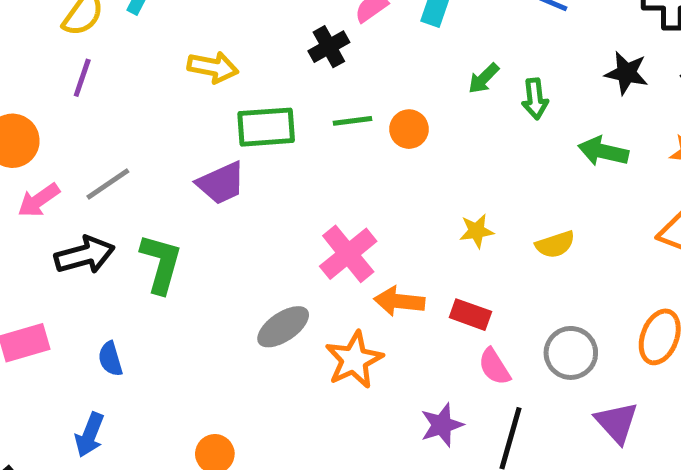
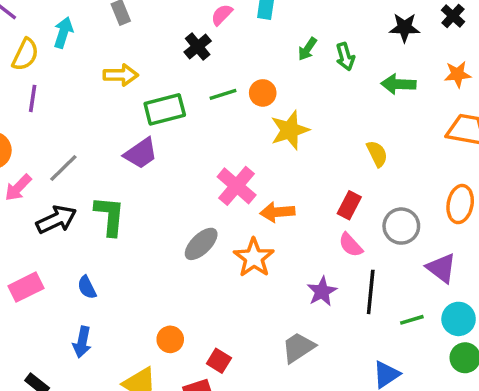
yellow star: (477, 231) -> (290, 130), moved, size x1.6
yellow semicircle: (555, 244) -> (377, 154), turned -88
red rectangle: (470, 315) -> (349, 205), moved, turned -72

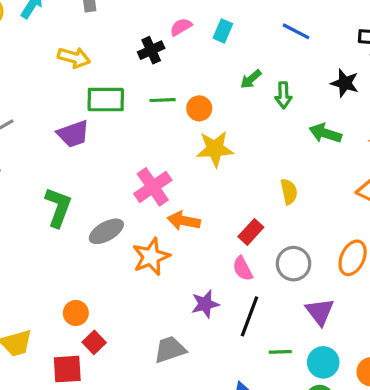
green L-shape: (110, 216) -> (58, 207), moved
orange circle: (170, 339) -> (76, 313), moved

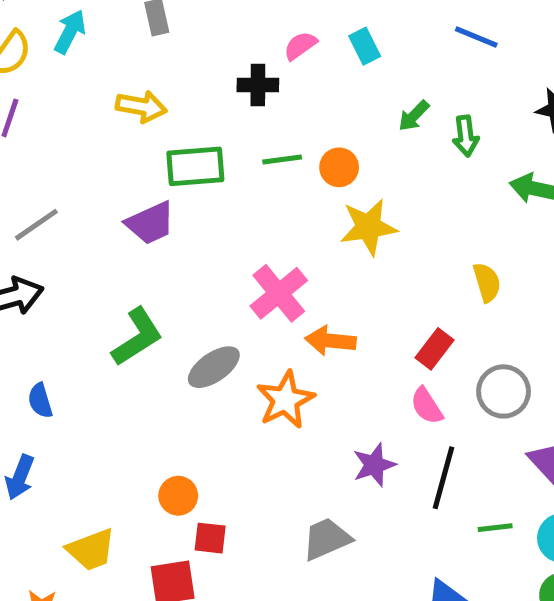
cyan rectangle: (223, 31) -> (365, 46), turned -45
black cross: (151, 50) -> (258, 85), turned 30
green L-shape: (58, 207) -> (137, 337), turned 42
red square: (94, 342) -> (210, 538), turned -35

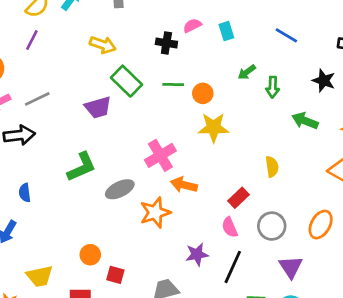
green rectangle: (195, 166) -> (127, 81), turned 40
red square: (210, 538) -> (115, 275), moved

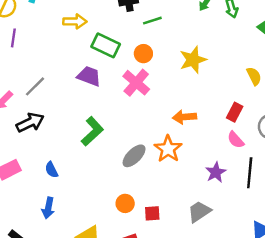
green line: (173, 85) -> (152, 21), moved
orange circle: (203, 93) -> (143, 54), moved
purple trapezoid: (98, 107) -> (89, 76), turned -125
pink cross: (160, 155) -> (136, 83), moved
gray ellipse: (120, 189) -> (134, 156), moved

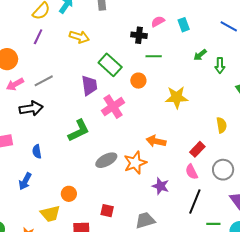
yellow arrow: (75, 21) -> (79, 37), moved
purple trapezoid: (89, 76) -> (89, 85), turned 45
pink cross: (136, 83) -> (113, 107), moved
purple star: (216, 172) -> (161, 186), moved, turned 30
orange circle: (125, 203) -> (69, 194), moved

